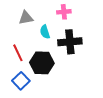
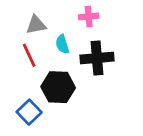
red line: (18, 53) -> (29, 55), moved

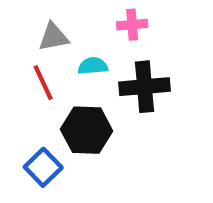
cyan semicircle: (62, 44) -> (93, 66), turned 102

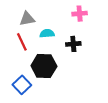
pink cross: (132, 25) -> (80, 14), moved
black cross: (144, 87) -> (73, 44), size x0.6

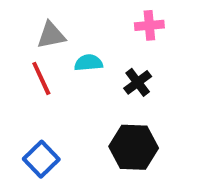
black cross: (73, 44) -> (138, 82), turned -32
black hexagon: (44, 66) -> (134, 147), moved

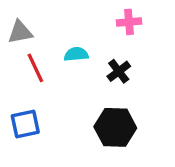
gray triangle: (51, 35) -> (20, 32), moved
blue square: (41, 159) -> (25, 124), moved, turned 32

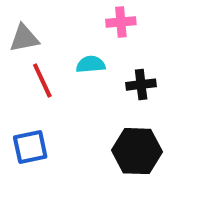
pink cross: (129, 22) -> (121, 22), moved
black cross: (119, 71) -> (141, 85), turned 30

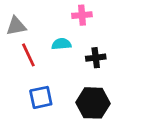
blue square: (30, 147) -> (41, 97), moved

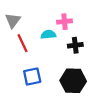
pink cross: (82, 15) -> (65, 22), moved
gray triangle: (16, 26) -> (13, 20), turned -42

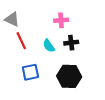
gray triangle: (13, 20) -> (12, 19), turned -42
cyan semicircle: (48, 34) -> (49, 46), moved, turned -120

